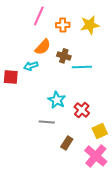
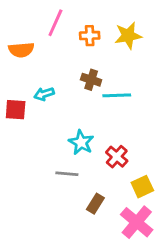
orange semicircle: (43, 47) -> (21, 50), moved, turned 42

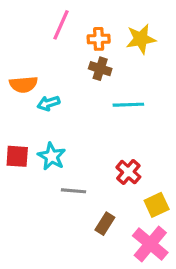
orange semicircle: (21, 50) -> (23, 84), moved
brown cross: (91, 80) -> (100, 69), moved
red square: (16, 110) -> (17, 156), moved
cyan star: (81, 142) -> (52, 156), moved

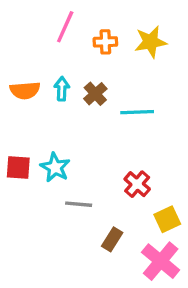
brown cross: (100, 69) -> (95, 94), moved, turned 30
cyan arrow: (49, 103) -> (62, 89), moved, turned 110

